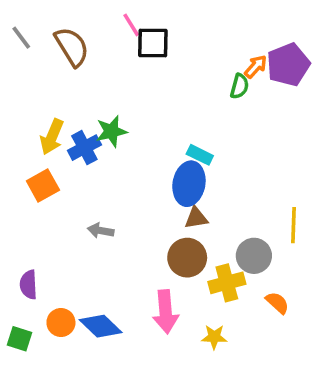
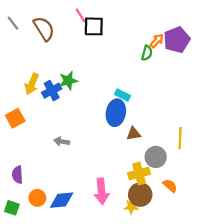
orange square: (43, 185) -> (15, 118), moved
brown triangle: (196, 218) -> (134, 134), moved
brown circle: (187, 258) -> (140, 195), moved
blue diamond: (101, 326) -> (62, 200), turned -50

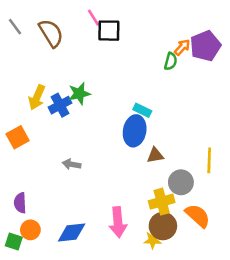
orange semicircle: (170, 186) -> (198, 216), size x1.5
orange circle: (37, 198) -> (30, 230), moved

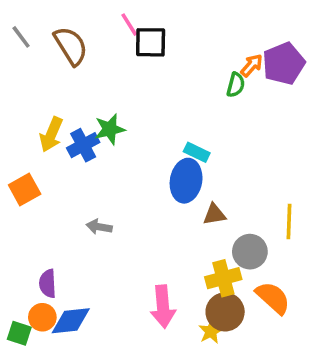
purple semicircle: (20, 203) -> (48, 284), moved
blue diamond: (72, 232) -> (71, 321), moved
yellow star: (153, 240) -> (211, 331), turned -30

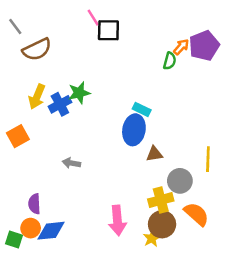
brown semicircle: (71, 46) -> (37, 49), moved, turned 96

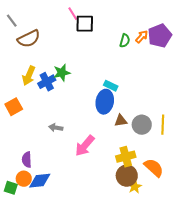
green semicircle: (170, 61) -> (125, 41), moved
gray circle: (180, 181) -> (142, 125), moved
pink arrow: (117, 220) -> (85, 146), moved, turned 45
yellow star: (152, 238) -> (135, 187), moved

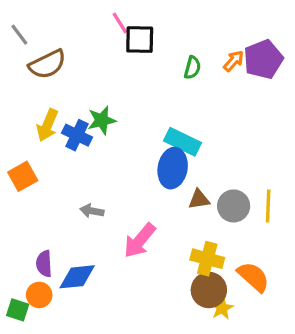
green semicircle: (125, 41) -> (192, 68), moved
blue cross: (47, 82) -> (77, 135), turned -36
cyan rectangle: (111, 86) -> (182, 142), size x1.5
yellow cross: (126, 157) -> (207, 259), turned 30
blue diamond: (40, 181) -> (77, 277), moved

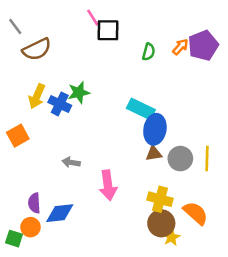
blue ellipse: (173, 168) -> (155, 129), moved
pink arrow: (140, 241) -> (108, 185), turned -48

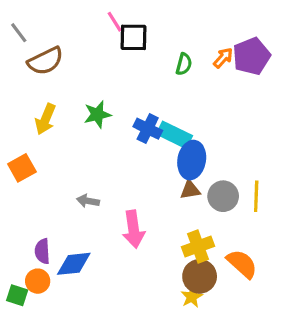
blue cross: (60, 104) -> (148, 129), moved
yellow cross: (160, 199) -> (198, 246), turned -35
yellow star: (171, 237) -> (192, 297), moved

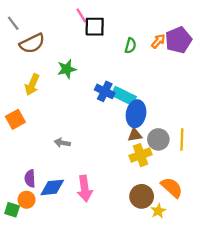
green star: (97, 114) -> (67, 69), moved
pink arrow: (134, 229) -> (85, 189), moved
yellow cross: (198, 246) -> (140, 155), moved
yellow star: (192, 297) -> (158, 211), moved

